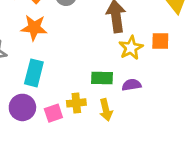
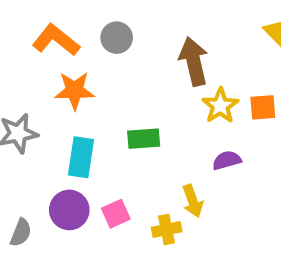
orange square: (160, 41) -> (263, 107), moved
green rectangle: (102, 78) -> (144, 139), moved
yellow cross: (76, 103) -> (167, 229), moved

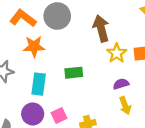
gray circle: (117, 38) -> (57, 16), size x1.5
yellow arrow: (193, 201) -> (125, 106), moved

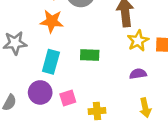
yellow arrow: (125, 106) -> (145, 108), moved

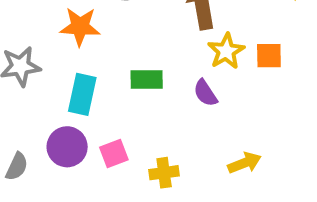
purple semicircle: (138, 74) -> (205, 93), moved, turned -112
yellow arrow: (145, 108) -> (245, 163), turned -96

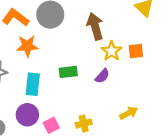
purple semicircle: (205, 93) -> (102, 76), turned -98
pink square: (114, 154) -> (51, 125), moved

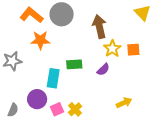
cyan rectangle: (33, 84) -> (53, 78), moved
yellow cross: (84, 124) -> (75, 109), moved, turned -32

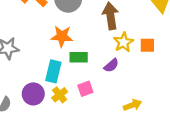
orange star: (40, 40) -> (62, 36), moved
pink square: (57, 109) -> (85, 89), moved
yellow cross: (75, 109) -> (60, 95), moved

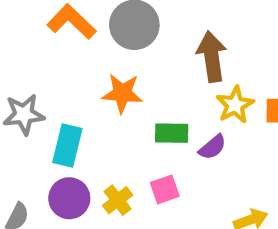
green rectangle: (79, 57) -> (172, 133), moved
cyan rectangle: (53, 71) -> (67, 145), moved

